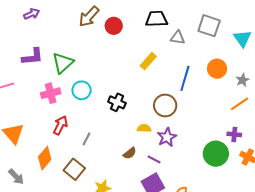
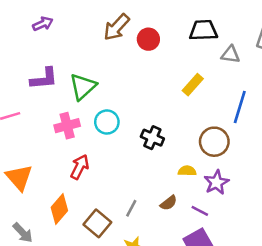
gray line: (86, 139) -> (131, 208), moved

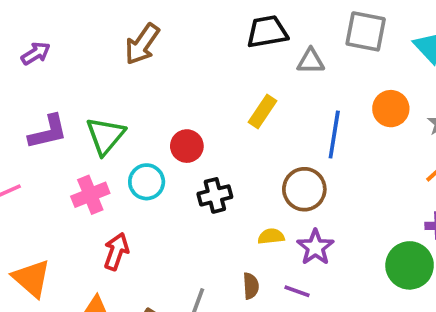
red circle: (148, 39) -> (187, 146), moved
black cross: (152, 138) -> (215, 195), turned -30
brown semicircle: (169, 203) -> (251, 286), turned -48

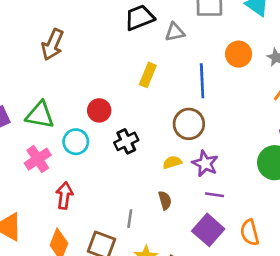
green triangle: (105, 136) -> (40, 115), turned -48
purple line: (297, 291) -> (215, 195), moved

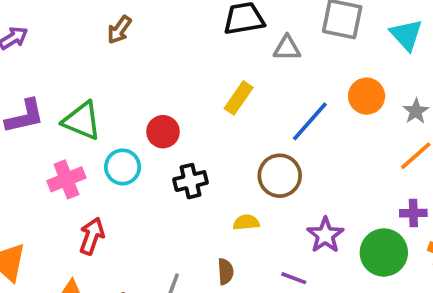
brown arrow: (53, 45) -> (119, 30), size x0.7
blue line: (202, 81) -> (310, 121), turned 32
purple star: (205, 164) -> (325, 235), moved

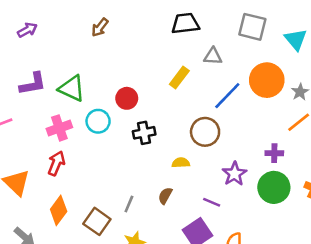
gray triangle: (287, 48) -> (213, 56), moved
orange circle: (367, 96) -> (267, 80), size x1.4
purple cross: (413, 213) -> (274, 153), moved
red arrow: (92, 236) -> (56, 163), moved
brown semicircle: (225, 272) -> (165, 196), turned -150

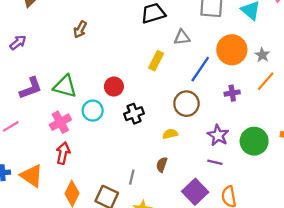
purple cross: (274, 153) -> (232, 93), moved
purple line: (212, 202) -> (215, 162), moved

